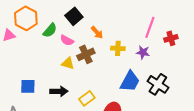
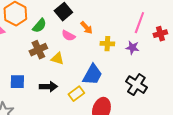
pink semicircle: (67, 40) -> (68, 36), moved
brown cross: (86, 54) -> (38, 50), moved
blue trapezoid: (130, 81) -> (92, 75), moved
black cross: (158, 84) -> (136, 85), moved

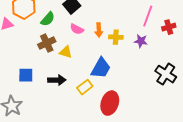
orange arrow: (86, 28) -> (99, 30), moved, turned 40
black cross: (136, 85) -> (166, 74), moved

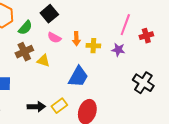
black arrow: (57, 80) -> (36, 107), moved
yellow rectangle: (85, 87) -> (59, 106), moved

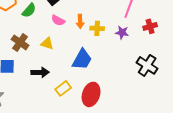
red cross: (146, 36) -> (150, 26), moved
brown cross: (24, 52) -> (20, 42), moved, turned -30
black arrow: (36, 107) -> (40, 72), moved

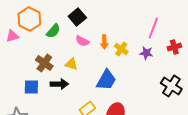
yellow cross: (97, 28) -> (121, 49), turned 32
black arrow: (40, 72) -> (59, 84), moved

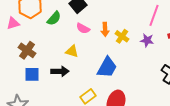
brown cross: (44, 63) -> (27, 50), moved

